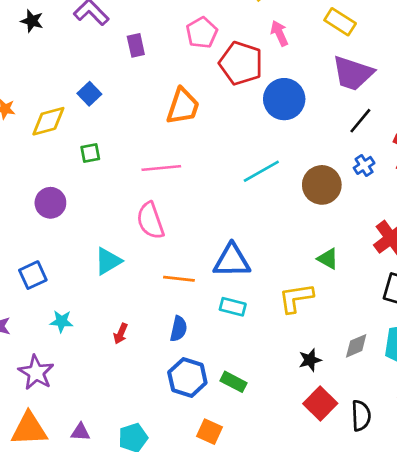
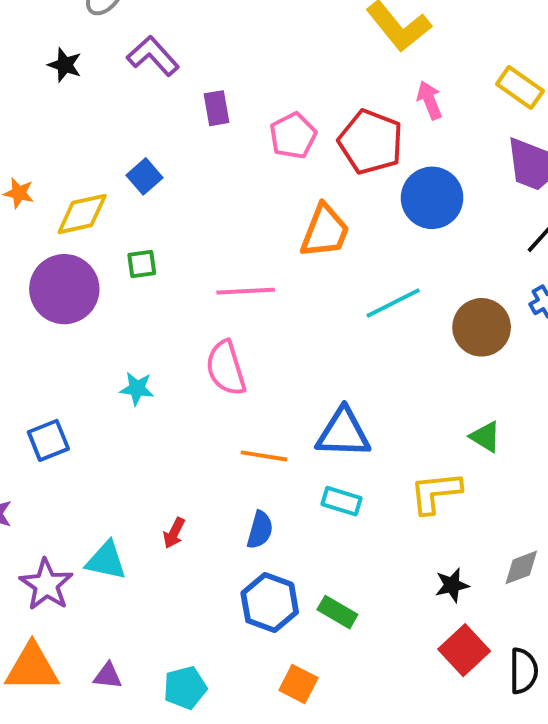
pink pentagon: (202, 33) -> (293, 136), moved
orange trapezoid: (183, 106) -> (325, 231), moved
purple circle: (50, 203) -> (64, 289), moved, size x1.5
cyan triangle: (108, 261) -> (106, 561), moved, turned 40
cyan star: (61, 321) -> (137, 389), moved

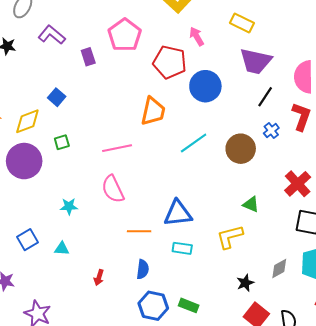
pink pentagon: (293, 136) -> (125, 35), moved, size x1.4
cyan triangle: (106, 561) -> (62, 249), moved, size x0.7

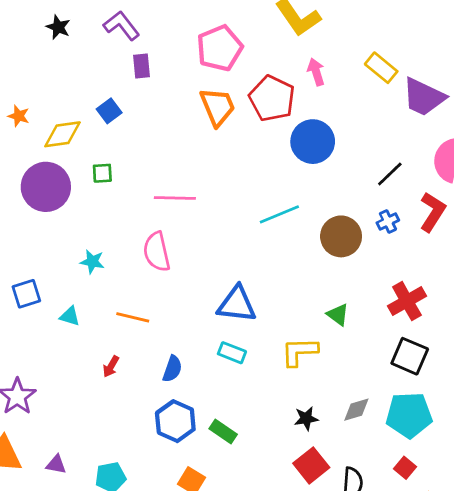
purple rectangle: (88, 57) -> (142, 66), moved
purple trapezoid: (256, 61) -> (424, 97), moved
orange trapezoid: (153, 111) -> (218, 107), moved, turned -48
orange line: (139, 231) -> (133, 317), moved

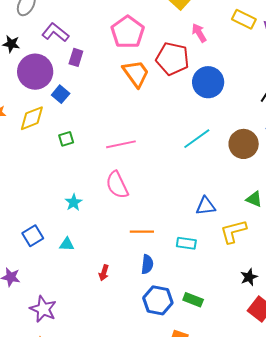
purple rectangle: (142, 66) -> (76, 57), turned 36
purple circle: (46, 187) -> (35, 72), moved
cyan star: (92, 262) -> (74, 202), turned -30
blue triangle: (237, 304) -> (206, 206), moved, size x0.7
orange line: (133, 317) -> (142, 232), moved

